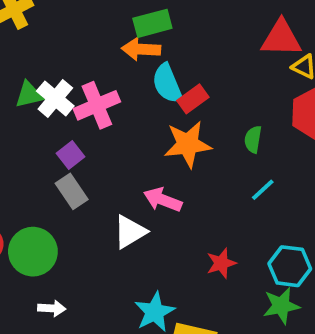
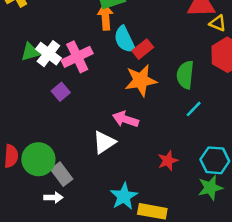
orange arrow: (141, 49) -> (105, 17), turned 85
green semicircle: (253, 139) -> (185, 75), size x1.5
gray rectangle: (72, 191) -> (62, 174), moved

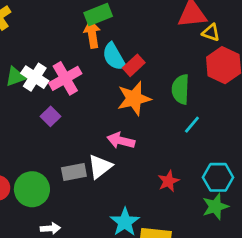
gray rectangle: (62, 174) -> (74, 172), moved, turned -60

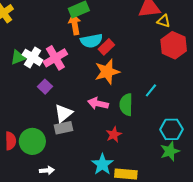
cyan semicircle: (114, 57) -> (91, 41), turned -70
green semicircle: (181, 89) -> (126, 105), moved
white triangle: (100, 167) -> (63, 113), moved
red star: (168, 181) -> (114, 135), moved

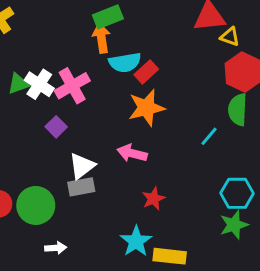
green semicircle: (126, 105) -> (238, 110), moved

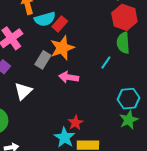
pink arrow: (132, 153) -> (69, 77), moved
gray rectangle: (81, 187) -> (43, 60), moved, turned -42
red star: (154, 199) -> (75, 123), moved

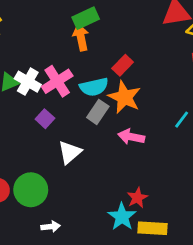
cyan semicircle: (45, 19) -> (94, 87), moved
orange star: (62, 48) -> (124, 97), turned -30

